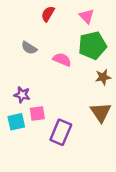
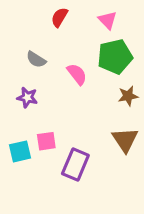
pink semicircle: (62, 60) -> (77, 74), turned 30
purple star: (22, 95) -> (27, 97), moved

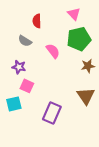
red semicircle: (59, 17) -> (37, 21), moved, turned -32
pink square: (46, 141) -> (27, 86), moved, turned 32

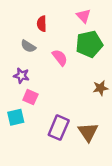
brown star: (88, 66) -> (100, 88), moved
brown triangle: (86, 96) -> (88, 132), moved

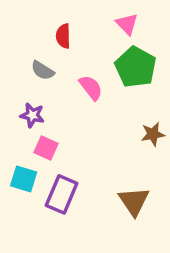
green pentagon: (89, 44) -> (136, 67), turned -30
cyan square: (16, 117) -> (24, 179), turned 30
purple rectangle: (59, 128) -> (62, 194), moved

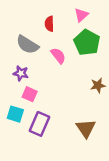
pink triangle: (127, 24) -> (81, 15), turned 32
red semicircle: (63, 36) -> (49, 24), moved
gray semicircle: (43, 70) -> (27, 45), size x1.5

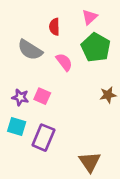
purple star: (21, 73) -> (20, 97), moved
pink square: (30, 94) -> (42, 96), moved
brown triangle: (86, 128) -> (90, 162), moved

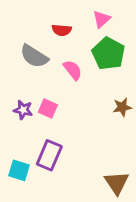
red semicircle: (54, 27) -> (62, 30), turned -84
cyan square: (17, 127) -> (19, 170), moved
brown triangle: (90, 162) -> (117, 183), moved

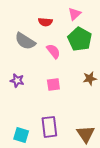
pink square: (48, 108) -> (53, 85), moved, turned -32
purple rectangle: (49, 155) -> (49, 127), moved, turned -30
cyan square: (19, 170) -> (21, 135), moved

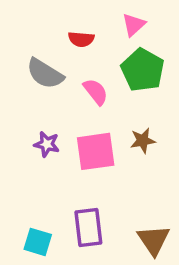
brown star: (90, 78) -> (143, 141), moved
purple star: (17, 81) -> (47, 144), moved
pink square: (53, 85) -> (96, 151), size x1.6

